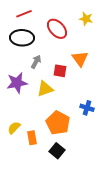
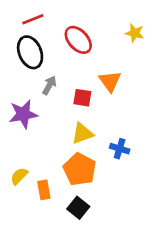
yellow star: (86, 19) -> (135, 33), moved
black ellipse: (22, 38) -> (30, 52), turned 65
yellow triangle: (45, 89) -> (82, 133), moved

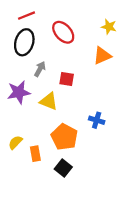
black ellipse: (30, 52) -> (24, 42), turned 40
orange triangle: (110, 81) -> (102, 56), moved, turned 42
yellow triangle: (82, 133) -> (49, 101), moved, turned 42

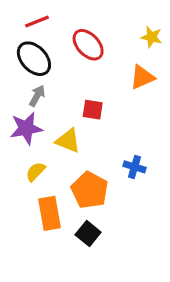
black ellipse: (24, 42) -> (34, 59), turned -60
gray arrow: (40, 69) -> (37, 96), moved
yellow semicircle: (15, 142) -> (35, 172), moved
orange rectangle: (35, 154) -> (49, 213), size x1.5

